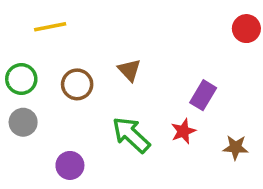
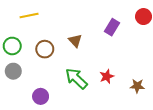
purple rectangle: (203, 95) -> (112, 27), moved

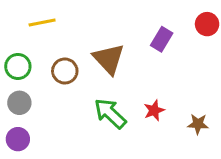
brown triangle: (75, 41) -> (109, 59), size x1.6
purple circle: (41, 96) -> (18, 139), moved

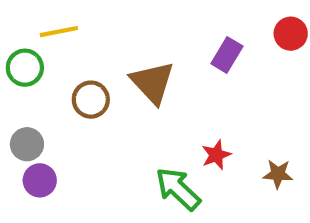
green circle: (18, 66) -> (25, 68), moved
green arrow: (110, 113) -> (178, 189), moved
purple circle: (18, 139) -> (40, 180), moved

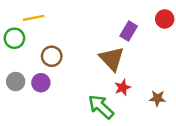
brown triangle: (152, 83) -> (112, 59), moved
purple circle: (40, 180) -> (41, 83), moved

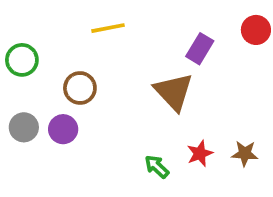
yellow line: (34, 18) -> (108, 28), moved
red star: (123, 88) -> (200, 154), moved
green arrow: (101, 107) -> (157, 167), size x0.6

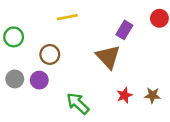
green arrow: (157, 167) -> (78, 103), moved, size x1.5

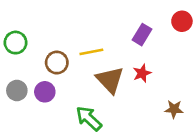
yellow line: (67, 17) -> (91, 52), moved
brown triangle: (108, 57) -> (110, 80), moved
red star: (124, 95) -> (142, 73), moved

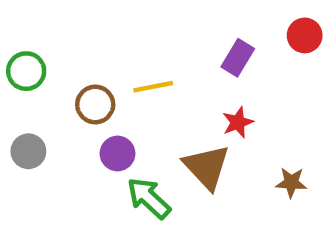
brown triangle: (110, 80) -> (207, 167), moved
purple circle: (45, 92) -> (118, 154), moved

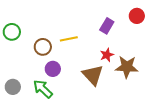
gray circle: (28, 151) -> (13, 87), moved
brown star: (291, 182) -> (127, 67), moved, size x1.6
green arrow: (149, 198) -> (43, 89), moved

